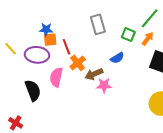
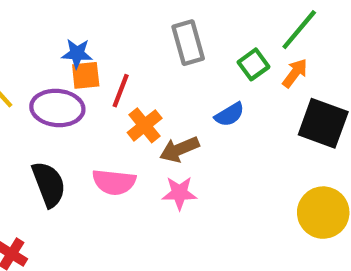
green square: (128, 35) -> (253, 64), turned 32
red line: (66, 47) -> (121, 91), turned 42
pink semicircle: (56, 77) -> (114, 182), moved, turned -96
pink star: (104, 85) -> (179, 193), moved

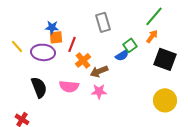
green square: (253, 64) -> (130, 45), moved

